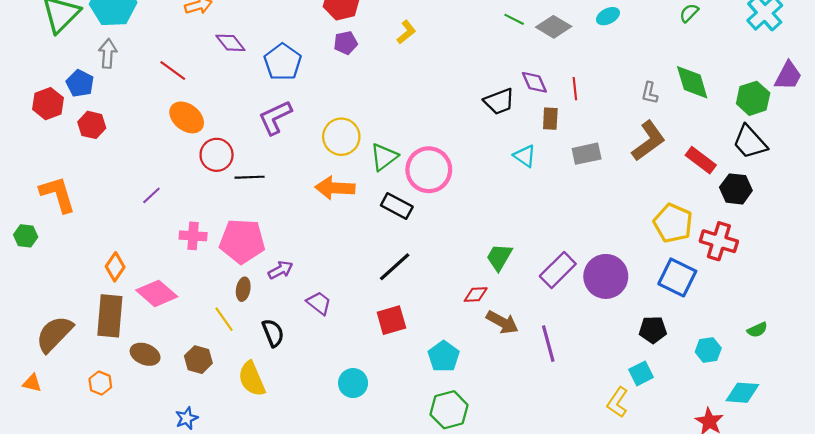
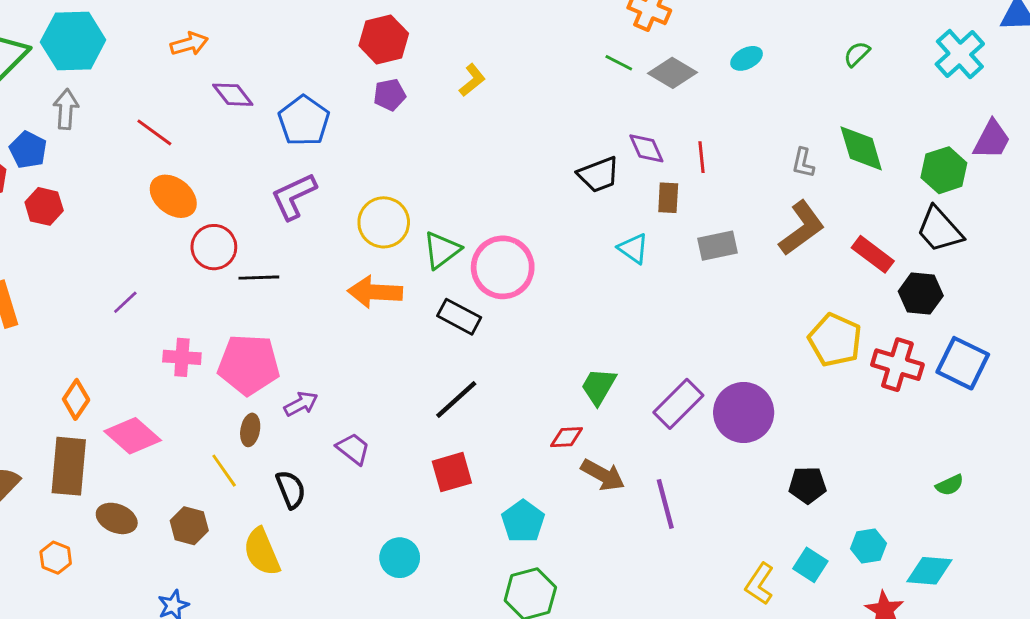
blue square: (677, 277) -> (963, 363), moved
cyan hexagon: (708, 350) -> (868, 546), moved
cyan square: (641, 373) -> (810, 565), moved, turned -30

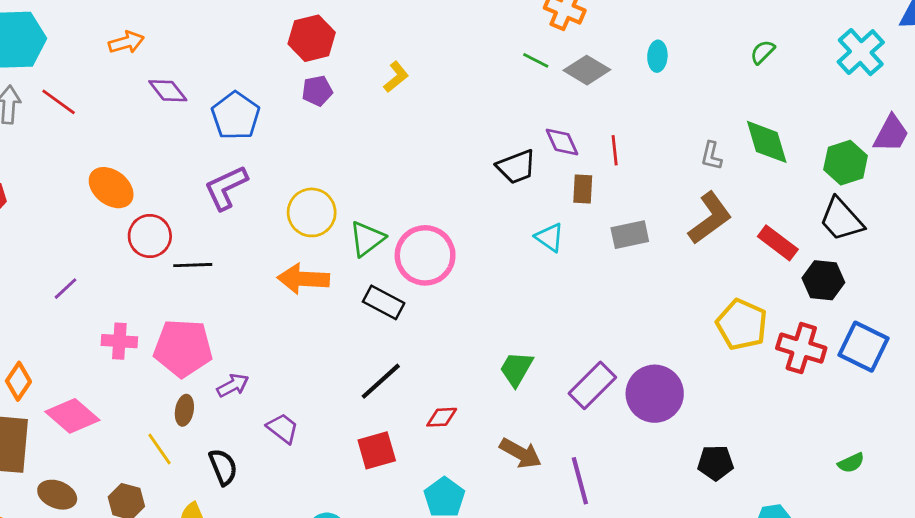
cyan ellipse: (747, 58) -> (657, 56), turned -60
red line: (154, 132) -> (59, 102), moved
red diamond: (567, 437) -> (442, 417), moved

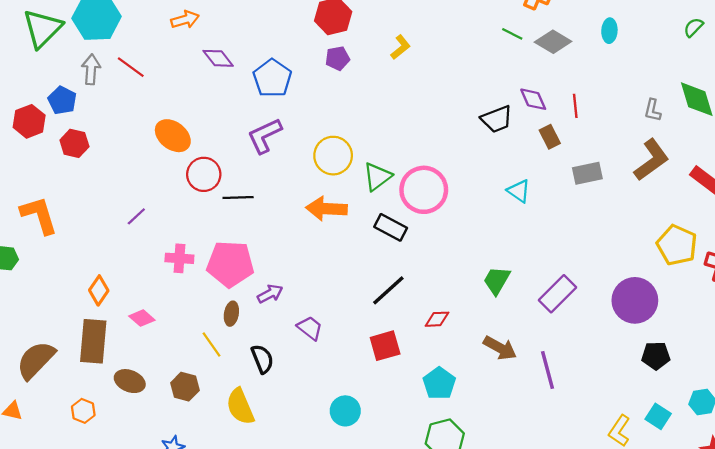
brown rectangle: (583, 189) -> (550, 137), turned -30
cyan triangle: (550, 237) -> (519, 191), moved
purple circle: (655, 394) -> (635, 300), moved
pink diamond: (72, 416) -> (142, 318), size x0.6

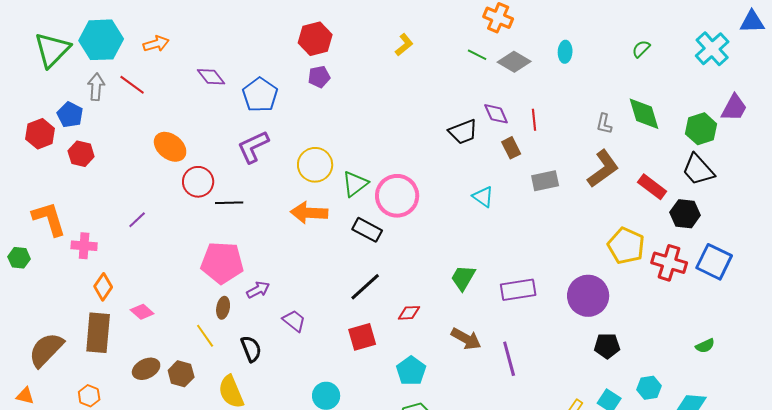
orange arrow: (185, 20) -> (156, 44), moved
yellow L-shape: (401, 47) -> (404, 45), moved
pink cross: (179, 258) -> (84, 246), moved
purple rectangle: (557, 294) -> (518, 290), turned 36
brown ellipse: (130, 381) -> (146, 369), moved, turned -48

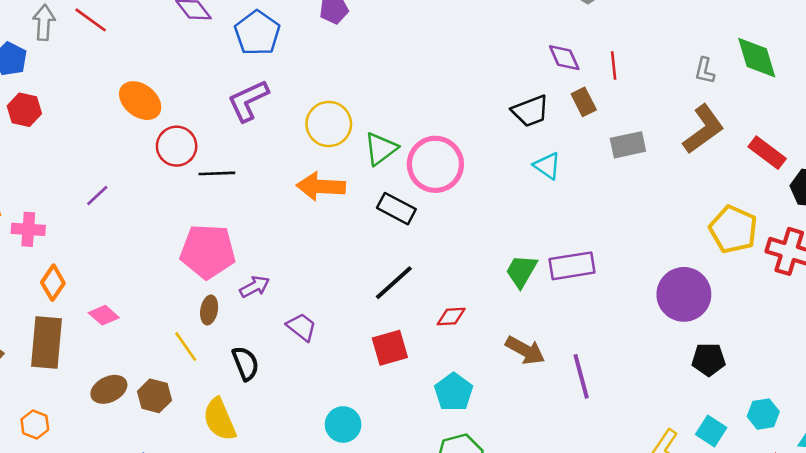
black trapezoid: (463, 132) -> (530, 111), moved
purple rectangle: (518, 290) -> (572, 266), moved

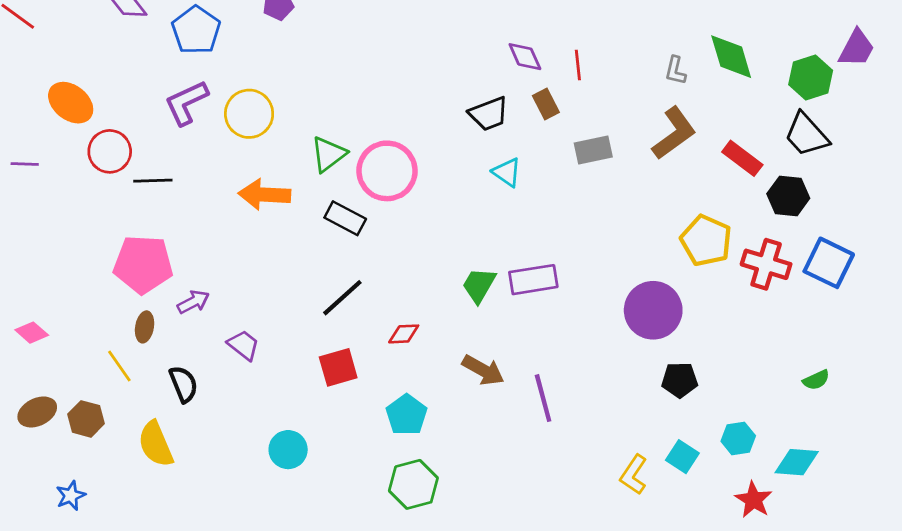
yellow circle: (329, 124) -> (249, 114), moved
purple line: (97, 196) -> (25, 164), moved, turned 45

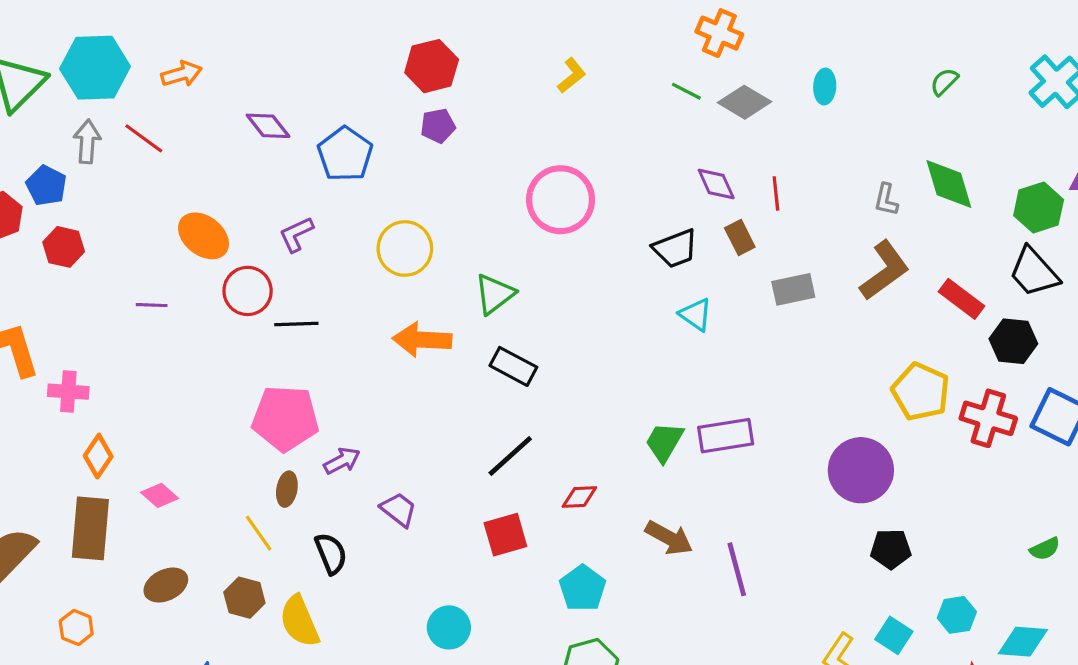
purple L-shape: (186, 103) -> (296, 234), moved, size x0.7
pink circle: (387, 171) -> (561, 200), moved
brown hexagon: (86, 419) -> (244, 598), moved

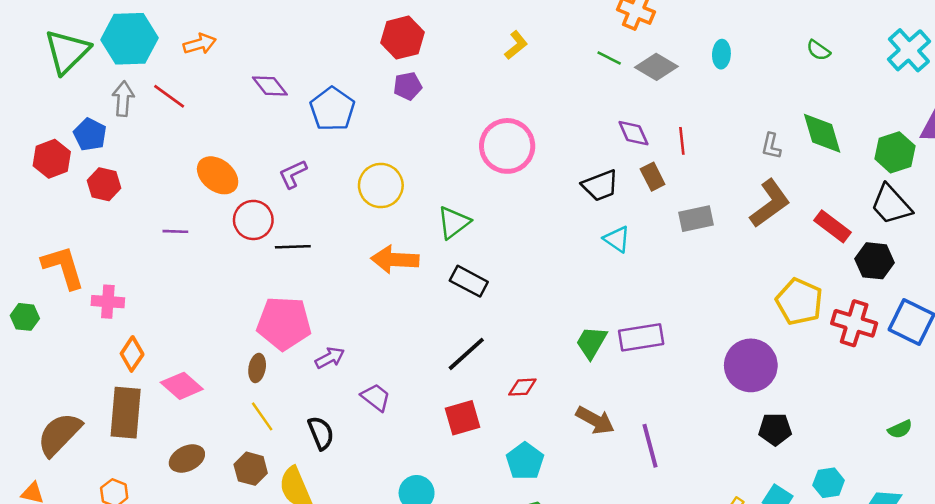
green semicircle: (944, 82) -> (818, 50), turned -100
brown ellipse: (287, 489) -> (257, 368), moved
pink diamond: (160, 495) -> (182, 386), size x1.4

